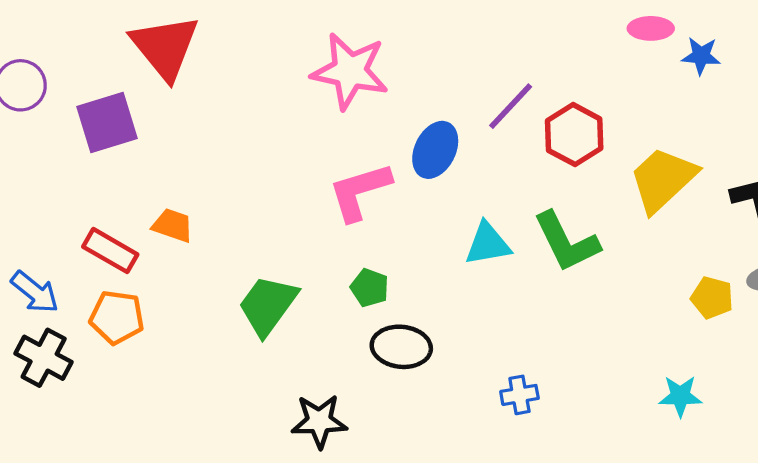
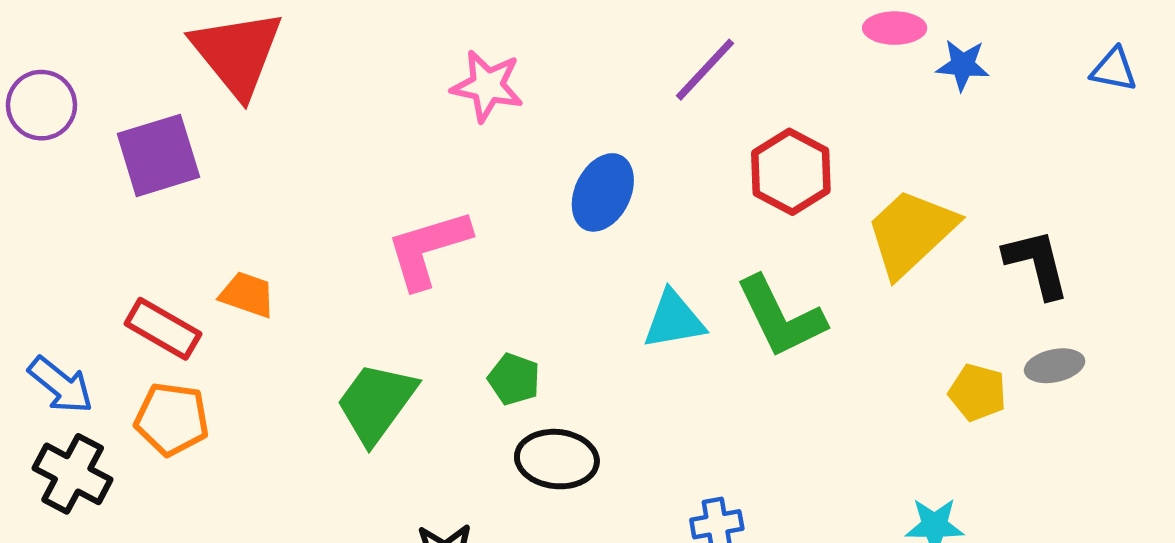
pink star: (350, 71) -> (487, 86), size x0.7
purple line: (511, 106) -> (705, 70), moved
pink L-shape: (360, 191) -> (428, 249), moved

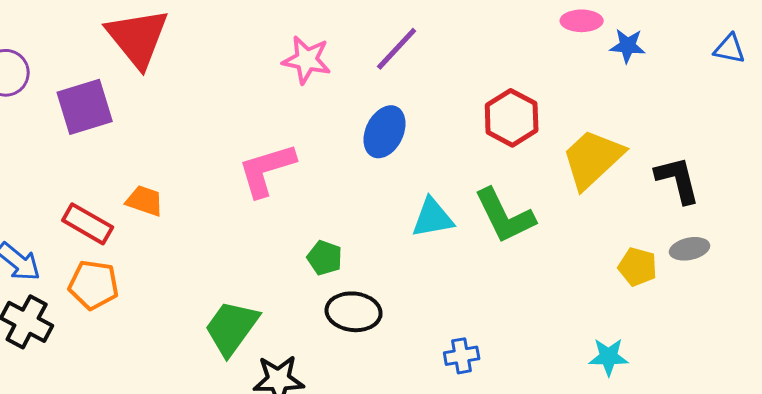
purple line: (705, 70) -> (397, 49), moved
green trapezoid: (376, 403) -> (232, 328), moved

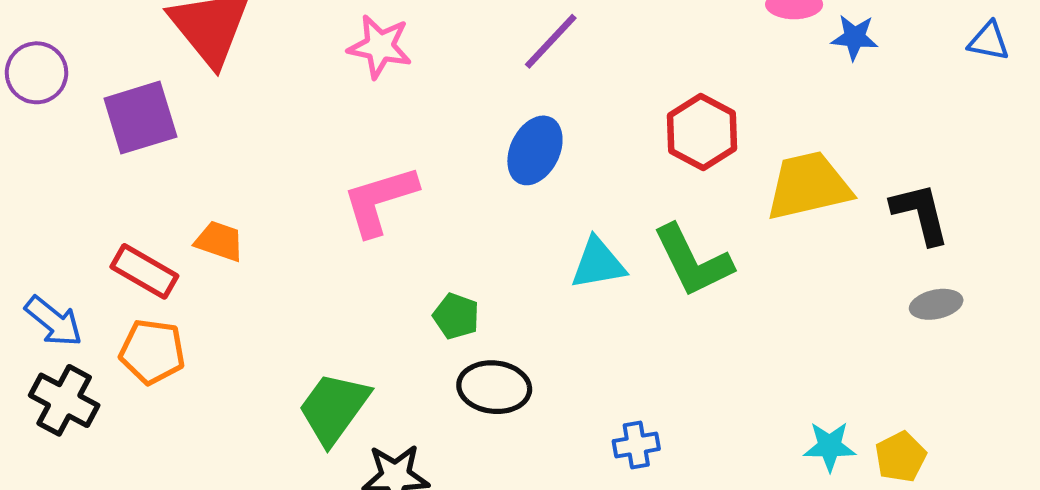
pink star: (307, 60) -> (380, 47), moved
yellow trapezoid: (593, 159) -> (809, 186), turned 30
yellow pentagon: (638, 267) -> (901, 457), moved, turned 30

